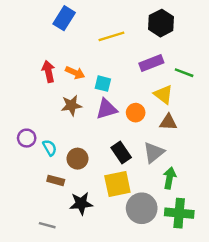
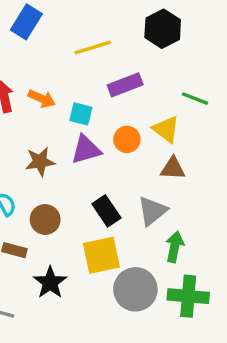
purple rectangle: (151, 63) -> (125, 85), moved
brown star: (71, 105) -> (40, 162), moved
orange circle: (136, 113) -> (127, 139), moved
black star: (81, 203) -> (50, 283), turned -30

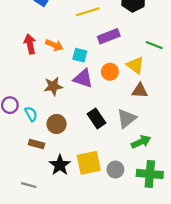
purple triangle: (86, 150) -> (83, 78), turned 35
green arrow: (175, 247) -> (141, 142), turned 54
yellow square: (101, 255) -> (89, 163), moved
gray circle: (135, 289) -> (115, 170), size x0.6

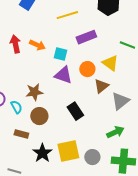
brown star: (53, 86) -> (34, 92), moved
brown triangle: (140, 91) -> (101, 86), moved, turned -42
gray triangle: (127, 118) -> (120, 101), moved

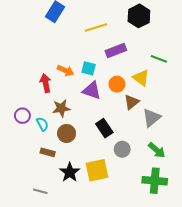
red arrow: (15, 44) -> (46, 83), moved
orange arrow: (37, 45) -> (65, 70), moved
green arrow: (115, 132) -> (157, 150), moved, turned 66
gray circle: (92, 157) -> (122, 149), moved

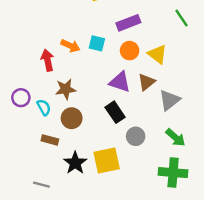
green line: (159, 59) -> (181, 18), moved, turned 35
orange circle: (117, 84) -> (130, 51), moved
purple triangle: (92, 90) -> (120, 82), moved

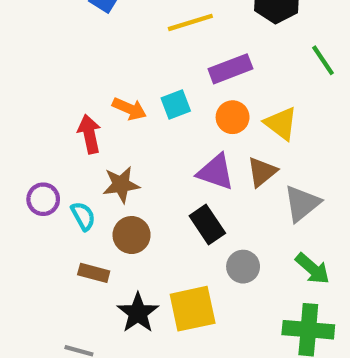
cyan square: (97, 43) -> (176, 105), turned -35

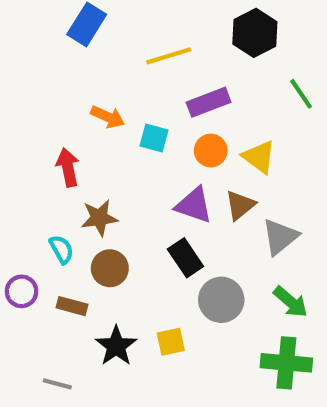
cyan square: (176, 105) -> (154, 138), turned 36
orange arrow: (129, 109) -> (108, 117), moved
purple circle: (43, 199) -> (22, 291), moved
gray circle: (243, 267) -> (221, 300), size x1.4
yellow square: (193, 309) -> (171, 342), size x0.6

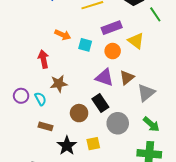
green line: (301, 94) -> (155, 14), moved
yellow triangle: (259, 157) -> (136, 41), moved
brown circle: (110, 268) -> (79, 113), moved
purple circle: (22, 291) -> (21, 96), moved

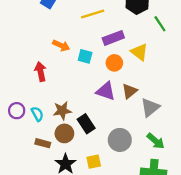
brown star: (59, 84) -> (62, 111), moved
black rectangle: (100, 103) -> (86, 124), moved
brown circle: (79, 113) -> (64, 133), moved

